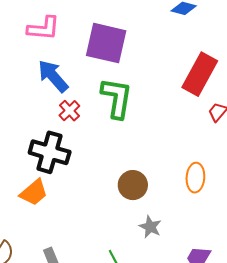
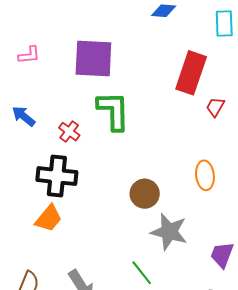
pink L-shape: (44, 28) -> (29, 55), size x0.7
blue arrow: (53, 76) -> (24, 116), moved, size x0.7
gray star: (150, 227) -> (169, 232), size x1.6

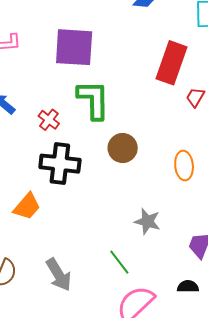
black cross: (57, 176) -> (60, 164), moved
brown circle: (145, 194) -> (123, 148), moved
gray star: (169, 232) -> (147, 221), size x0.7

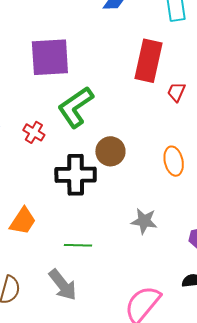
green L-shape: (93, 100) -> (76, 107), turned -117
black cross: (60, 164) -> (76, 175), moved
green line: (119, 262) -> (78, 245), moved, turned -44

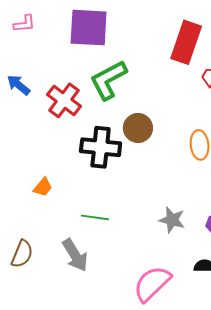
red cross: (34, 132) -> (64, 100), size x1.6
orange trapezoid: (23, 221) -> (43, 187), size x0.7
gray star: (144, 221) -> (172, 220), moved

